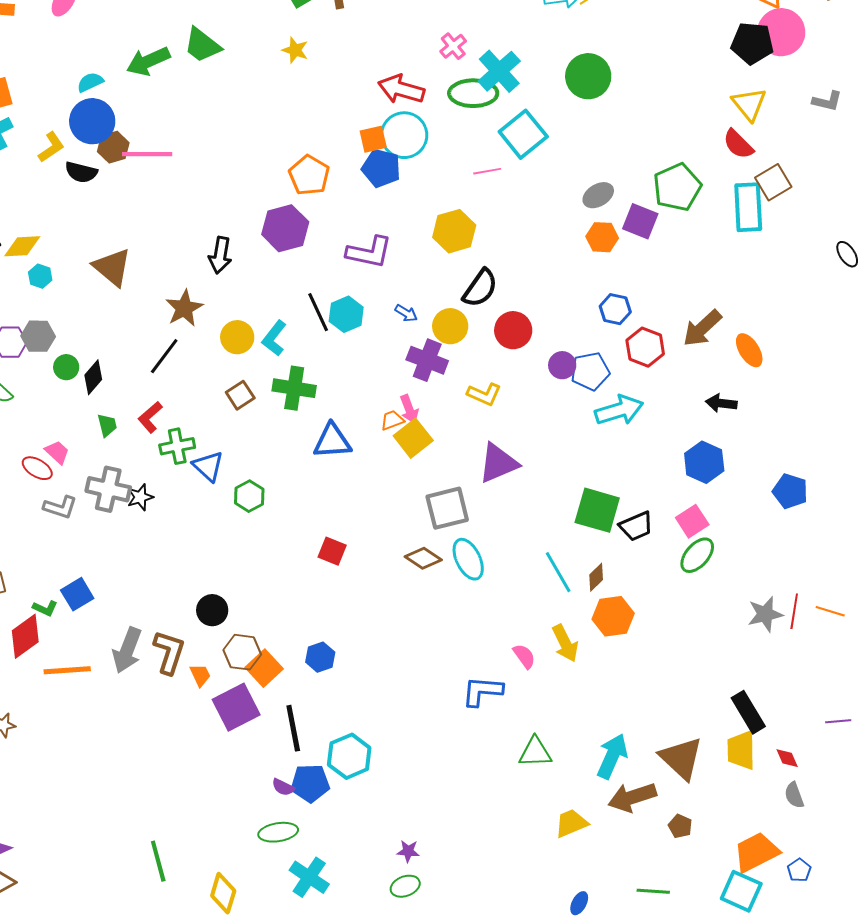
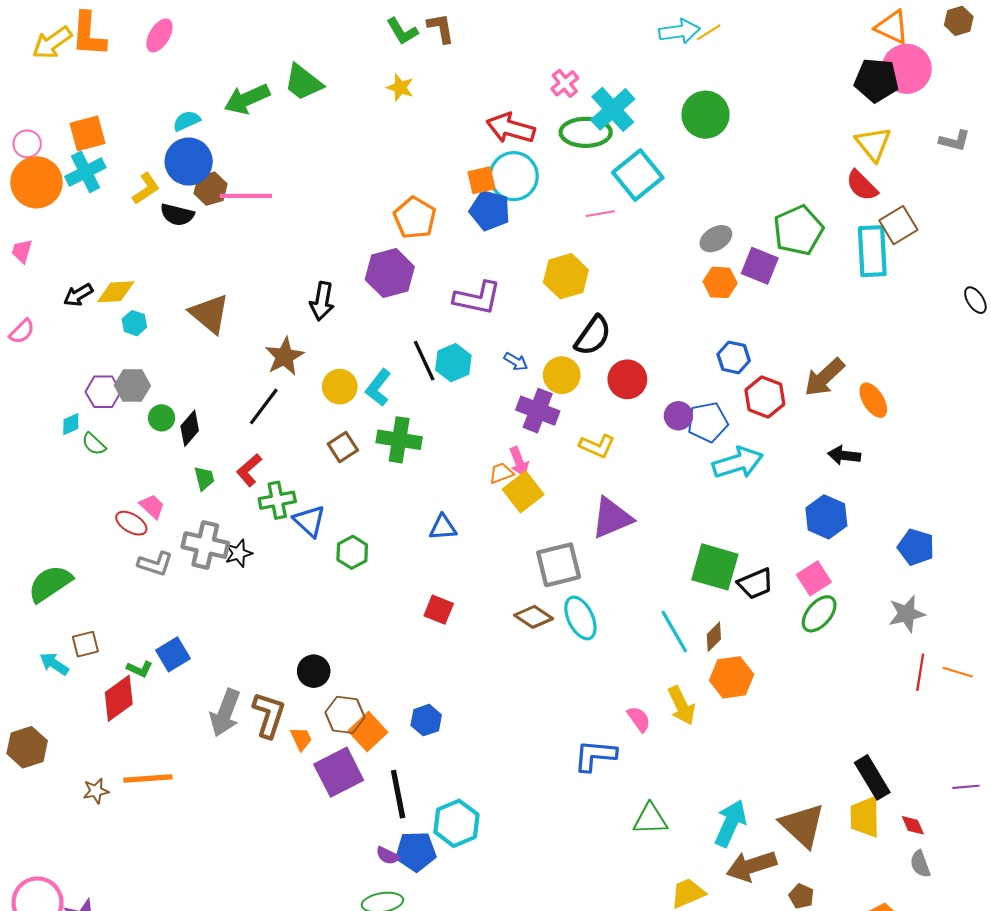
blue triangle: (332, 441) -> (443, 527), moved, size x0.7
gray star: (765, 614) -> (907, 614), moved
orange line: (67, 670) -> (148, 778), moved

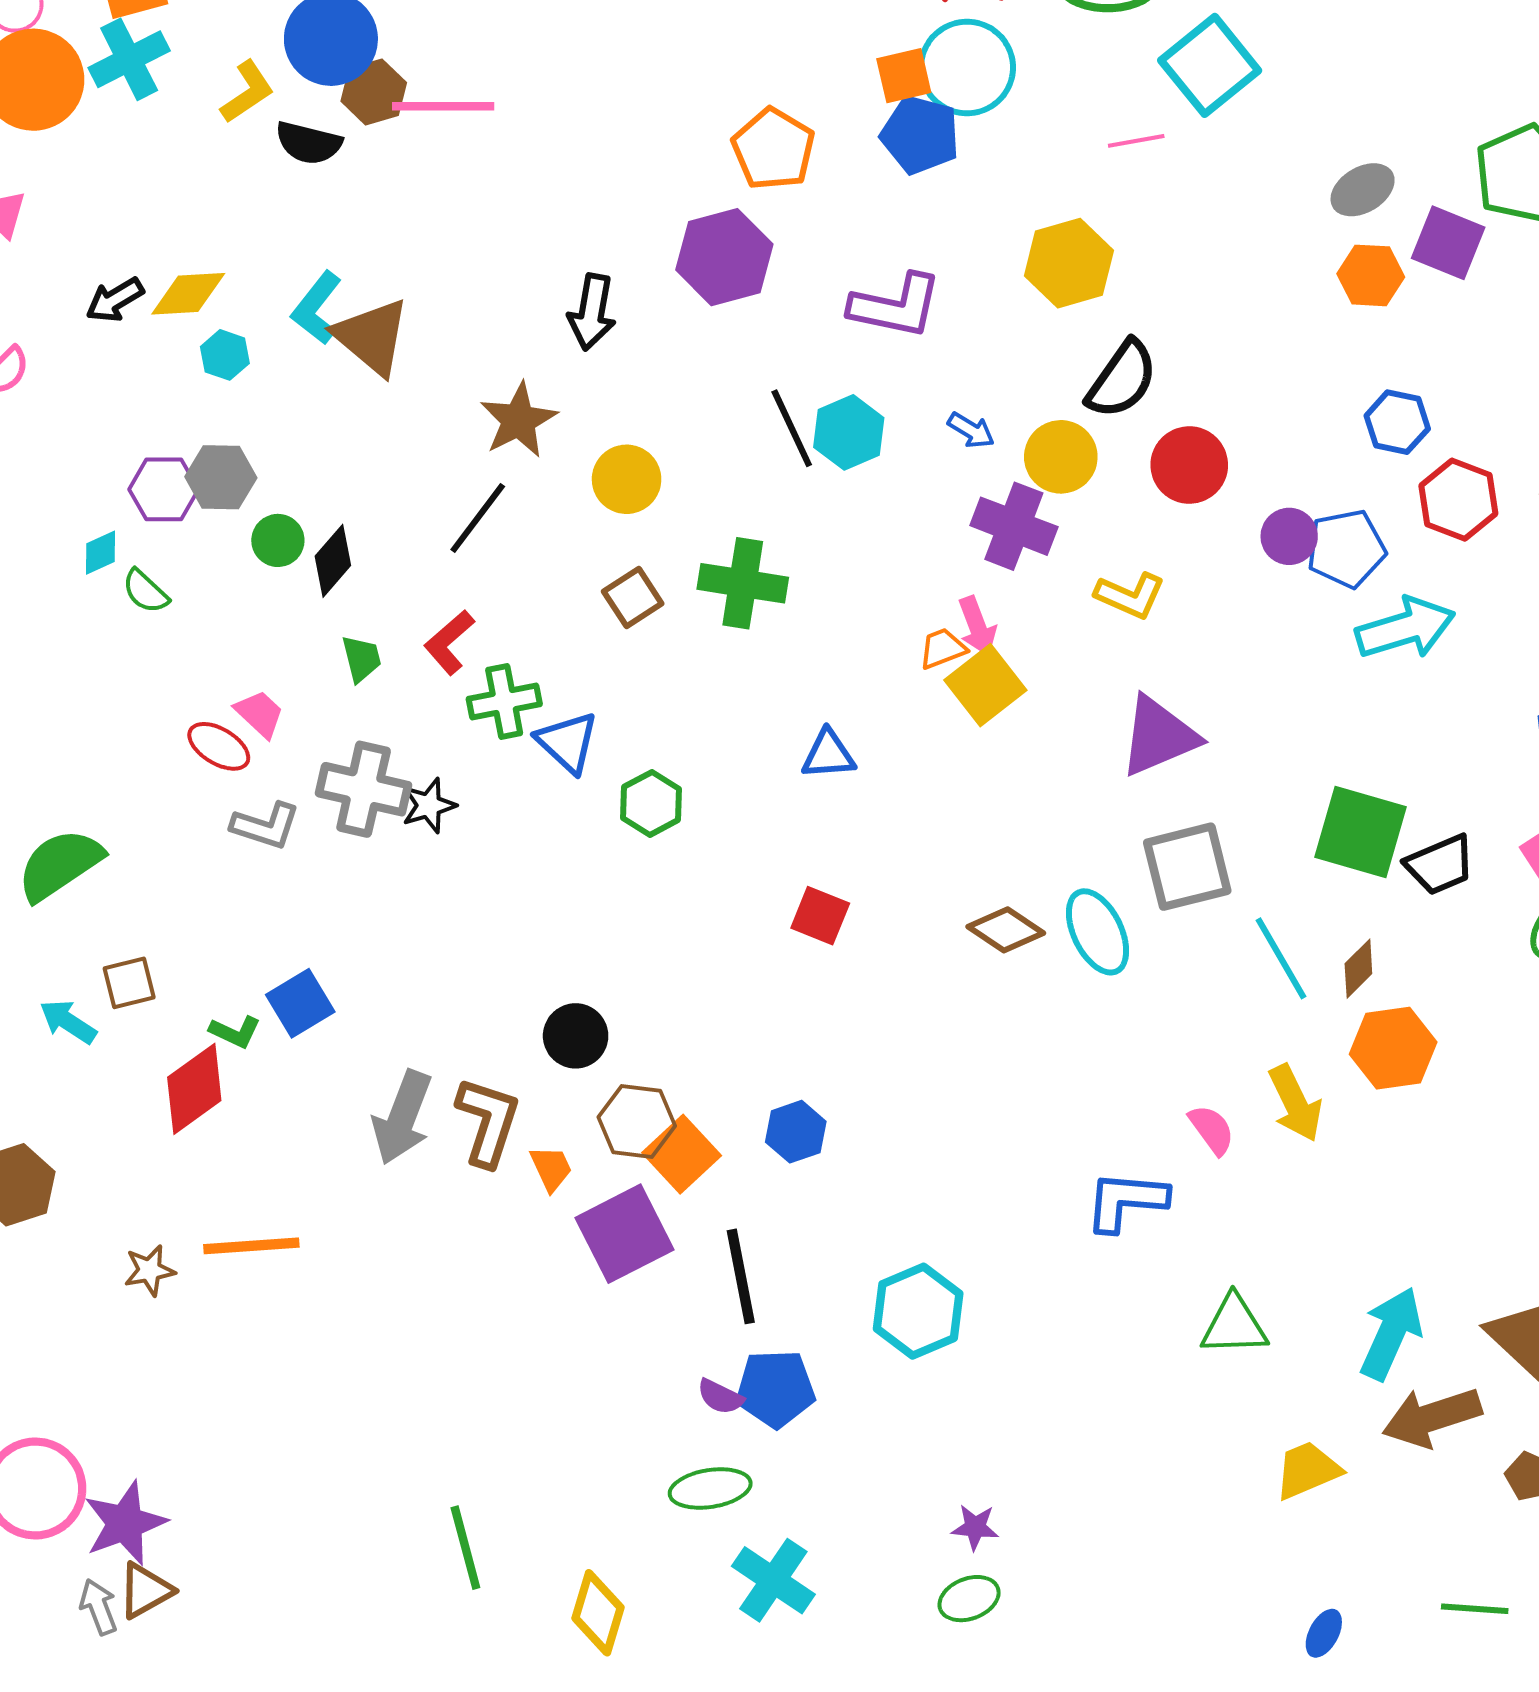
cyan L-shape: (378, 388) -> (317, 308), moved
gray square: (559, 565) -> (1187, 867), moved
cyan hexagon: (456, 823) -> (918, 1311), moved

